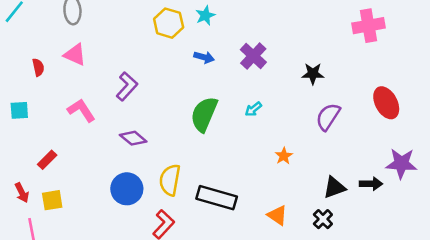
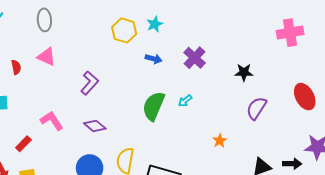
cyan arrow: (253, 109) -> (185, 101), moved
pink L-shape: (81, 110) -> (52, 121), moved

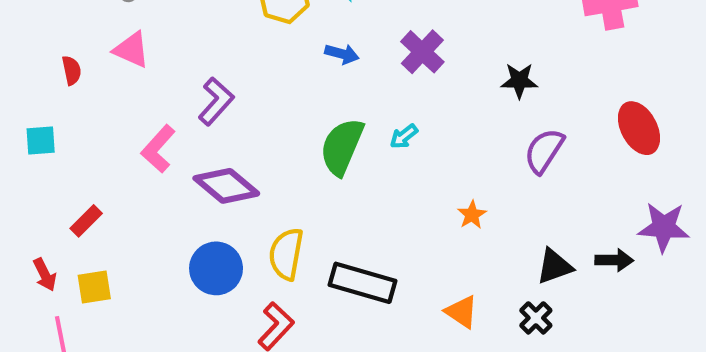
pink L-shape: (52, 121) -> (158, 149), moved, turned -105
purple diamond: (95, 126) -> (226, 186), size x1.4

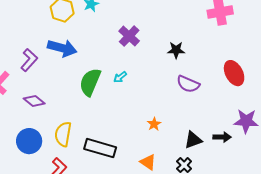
blue arrow: (342, 54) -> (62, 48), moved, size x1.8
purple semicircle: (544, 151) -> (188, 84), turned -100
purple diamond: (226, 186) -> (34, 101), size x0.7
orange star: (472, 215) -> (154, 124), moved

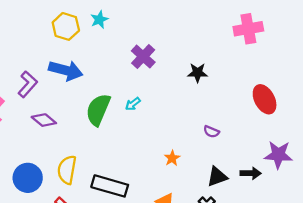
purple semicircle: (188, 84) -> (211, 132), moved, size x0.6
purple diamond: (34, 101) -> (44, 120), moved

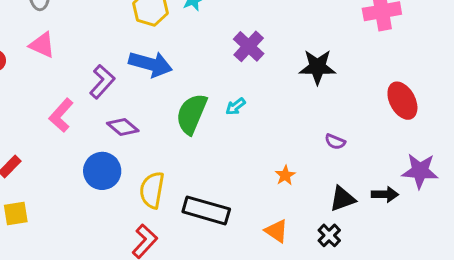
black star: (198, 73) -> (317, 67), size x1.4
blue circle: (28, 178) -> (102, 171), moved

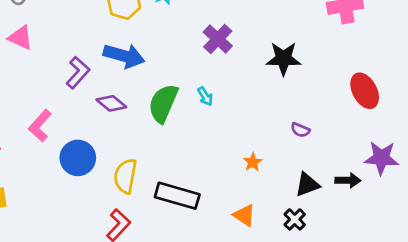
cyan arrow: (235, 106) -> (205, 96), turned -84
pink L-shape: (61, 115) -> (40, 126), moved
purple diamond: (123, 127) -> (111, 103), moved

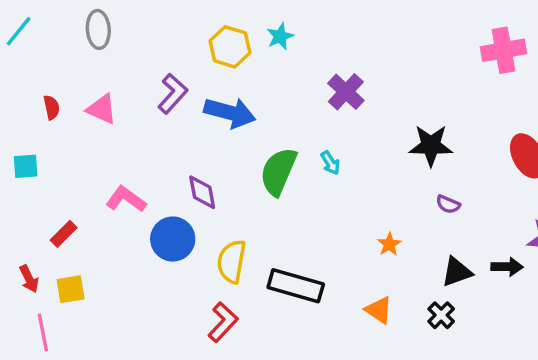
pink triangle: (20, 38) -> (102, 109), moved
black star: (283, 59) -> (431, 145), moved
purple L-shape: (78, 73) -> (173, 94), moved
purple diamond: (111, 103) -> (202, 192), moved, turned 40
pink L-shape: (40, 126) -> (126, 199), turned 84

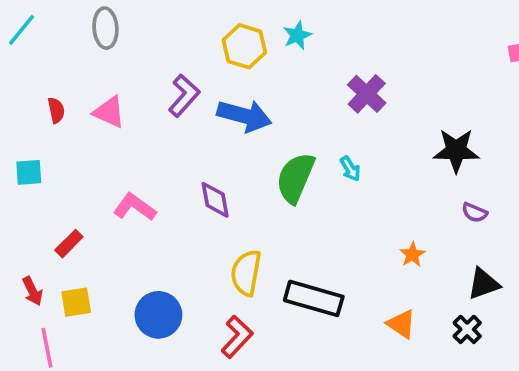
blue circle: (173, 239) -> (158, 315), moved

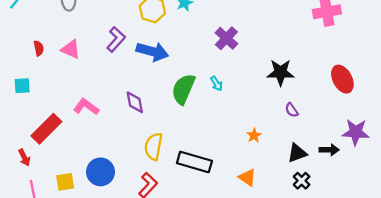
purple semicircle: (474, 213) -> (292, 110), turned 32
red rectangle: (69, 244) -> (46, 129), size x1.8
yellow square: (76, 302) -> (65, 182), moved
black cross: (467, 329) -> (302, 181), moved

